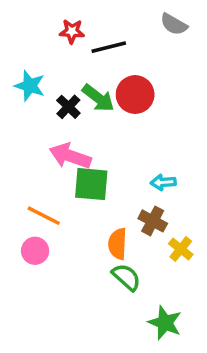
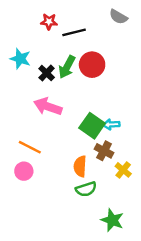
green arrow: (98, 98) -> (67, 67), turned 80
green square: (91, 184) -> (92, 126), moved, turned 30
green semicircle: (126, 277) -> (86, 189), turned 120

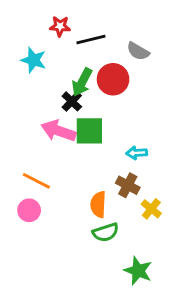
gray semicircle: (118, 17) -> (138, 51), moved
cyan star: (20, 59) -> (33, 60), moved
black cross: (47, 73) -> (72, 101), moved
green square: (92, 126) -> (89, 131), moved, turned -35

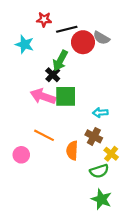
red circle: (113, 79) -> (83, 42), moved
orange line: (36, 181) -> (44, 135), moved
green semicircle: (106, 232) -> (99, 171), moved

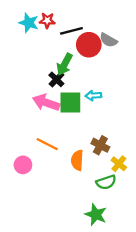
cyan star: (25, 44) -> (29, 23), moved
cyan arrow: (100, 113) -> (93, 96), moved
green star: (101, 199) -> (96, 215), moved

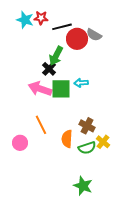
orange line: (47, 144) -> (41, 125), turned 36
green semicircle: (106, 182) -> (87, 148), moved

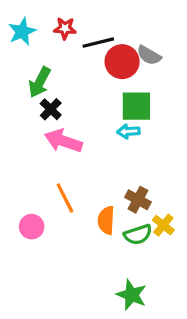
cyan star: (25, 20) -> (22, 31), moved, turned 30
green arrow: (56, 56) -> (40, 82), moved
black cross: (49, 69) -> (51, 109), moved
green square: (61, 89) -> (136, 106), moved

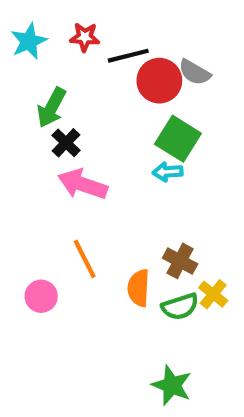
green square: (136, 106) -> (178, 139), turned 32

